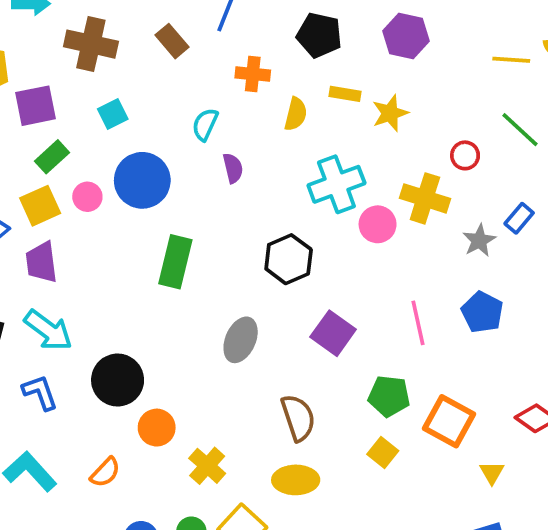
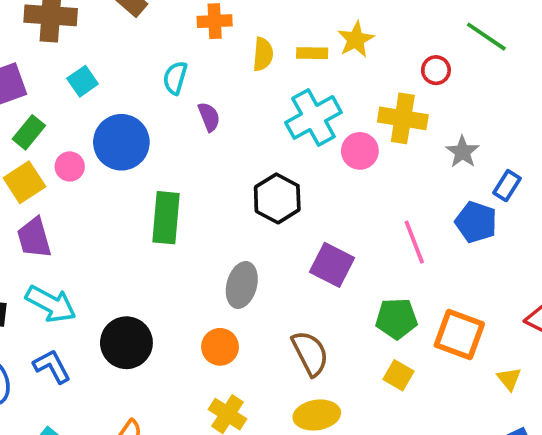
yellow rectangle: (345, 94) -> (312, 53), moved
blue rectangle: (519, 218) -> (507, 186), moved
orange circle: (157, 428) -> (220, 347), moved

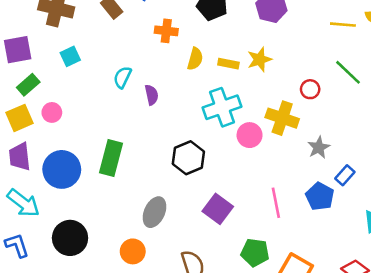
cyan semicircle: (175, 78) -> (122, 77), moved
blue circle: (121, 142) -> (62, 169), moved

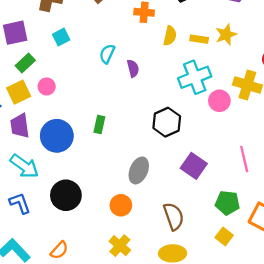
green rectangle: (111, 158) -> (99, 125), size x0.6

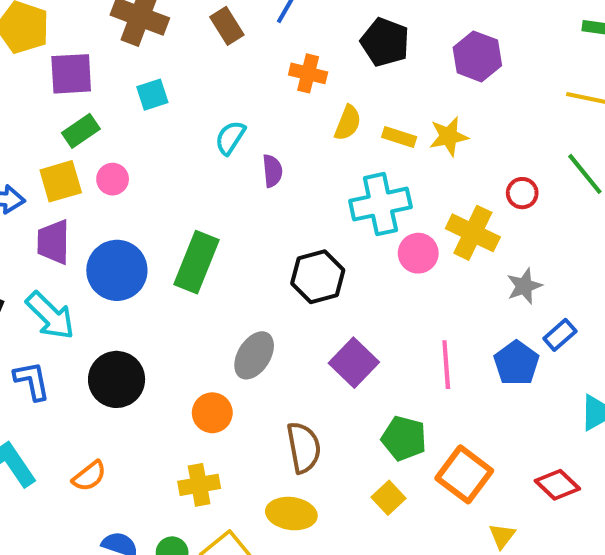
green rectangle: (99, 125) -> (196, 262), size x1.8
yellow cross: (120, 246) -> (199, 485), turned 30

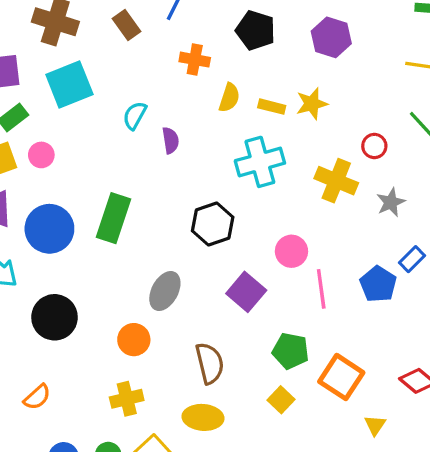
cyan square: (152, 95) -> (69, 85), size x1.8
pink circle: (418, 253) -> (291, 251), moved
gray star: (524, 286) -> (391, 202), moved

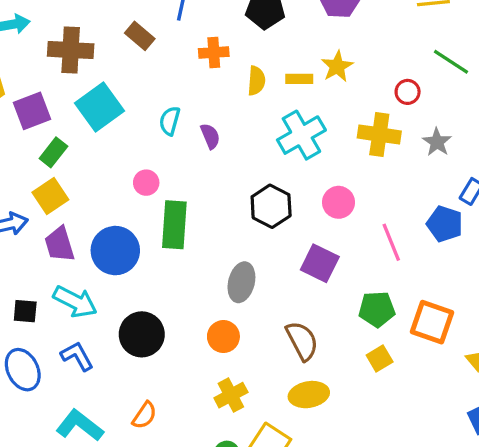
pink circle: (41, 155) -> (146, 183), moved
pink circle: (291, 251) -> (339, 202), moved
yellow square: (281, 400) -> (380, 359), turned 30

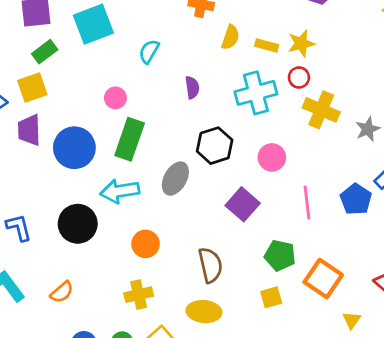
red circle: (408, 92) -> (299, 77), moved
purple semicircle: (210, 136) -> (192, 87), moved
gray ellipse: (241, 282) -> (175, 179), moved
cyan arrow: (75, 302) -> (120, 191), moved, turned 129

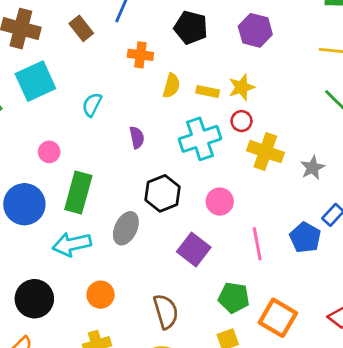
pink circle: (115, 98) -> (49, 152), moved
black circle: (78, 224) -> (34, 299), moved

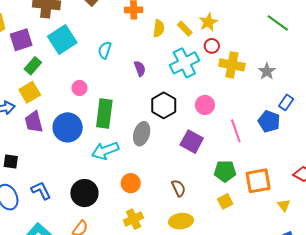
yellow rectangle: (208, 91) -> (185, 29), turned 42
brown semicircle: (166, 311) -> (178, 188), size x0.7
orange square: (278, 318) -> (258, 181), turned -32

